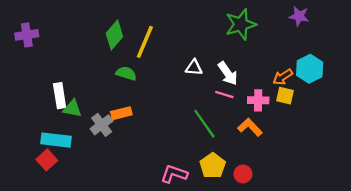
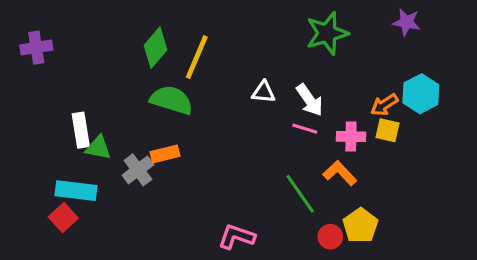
green semicircle: (126, 73) -> (171, 100), size x1.5
green line: (204, 124) -> (300, 194), moved
yellow pentagon: (213, 166) -> (360, 226), moved

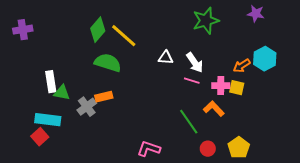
yellow line: (197, 57) -> (124, 36), turned -72
yellow square: (387, 130) -> (237, 88), moved
yellow pentagon: (360, 226) -> (239, 148), moved

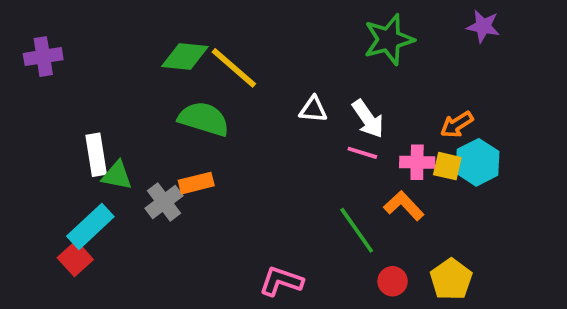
green diamond: (98, 30) -> (185, 57), turned 55
cyan hexagon: (265, 59) -> (478, 162), moved
cyan rectangle: (48, 120) -> (90, 226), turned -50

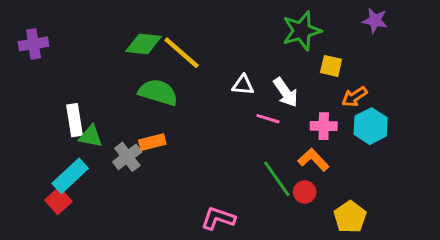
pink line: (362, 153) -> (268, 119), moved
yellow square: (447, 166) -> (331, 66), moved
red circle: (393, 281) -> (305, 192), moved

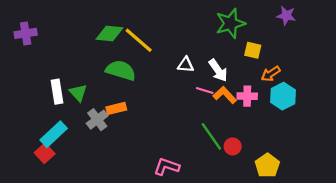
green triangle: (91, 136) -> (78, 93), moved, turned 36
orange L-shape: (313, 160) -> (225, 95), moved

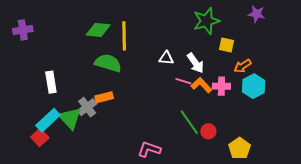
yellow line: (139, 40) -> (124, 36), turned 48
green triangle: (78, 93) -> (70, 118), moved, size x1.4

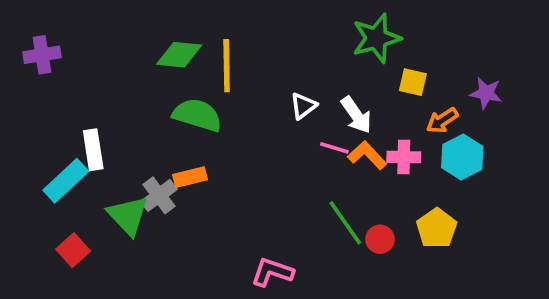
purple star: (257, 14) -> (486, 93), moved
white triangle: (166, 58) -> (303, 106), turned -42
cyan rectangle: (48, 120) -> (66, 181), moved
yellow pentagon: (240, 148) -> (437, 228), moved

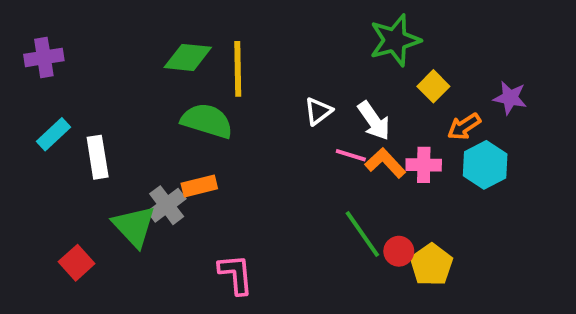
yellow square: (413, 82) -> (433, 86), turned 32
cyan rectangle: (66, 181) -> (53, 134), moved, size x0.7
yellow pentagon: (437, 228) -> (431, 265), moved
pink L-shape: (272, 272) -> (236, 274), moved, turned 66

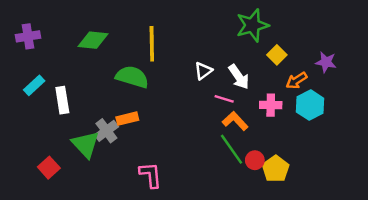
green diamond: (188, 57) -> (93, 40), moved
orange L-shape: (385, 163) -> (235, 121), moved

